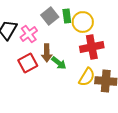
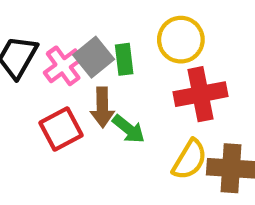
gray square: (50, 16) -> (94, 57), moved
green rectangle: (67, 16) -> (124, 59), moved

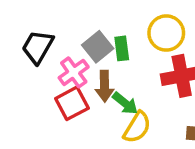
pink cross: (63, 66) -> (74, 72), moved
yellow semicircle: (190, 160) -> (137, 127), moved

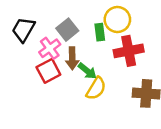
green rectangle: (122, 48) -> (100, 32), moved

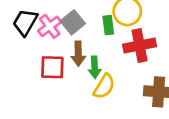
pink cross: (50, 48) -> (50, 26), moved
red square: (48, 71) -> (52, 67), turned 30
green arrow: (87, 71) -> (95, 67), turned 48

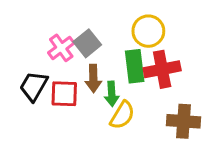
black trapezoid: (25, 22) -> (34, 86), moved
green rectangle: (108, 25) -> (135, 66), moved, size x1.5

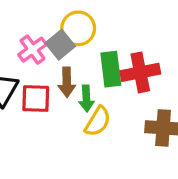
yellow circle: (148, 31) -> (78, 28), moved

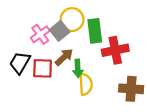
green rectangle: (111, 69) -> (95, 31), moved
brown arrow: (67, 82) -> (64, 57), turned -132
yellow semicircle: (98, 121) -> (86, 84), turned -35

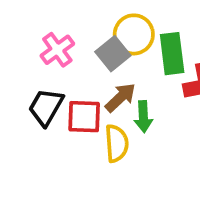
pink cross: (40, 34) -> (57, 50), moved
yellow semicircle: (86, 84) -> (117, 143), moved

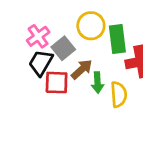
gray square: (113, 54) -> (63, 48), moved
black trapezoid: (46, 107) -> (41, 63), moved
yellow semicircle: (117, 143) -> (119, 94), moved

